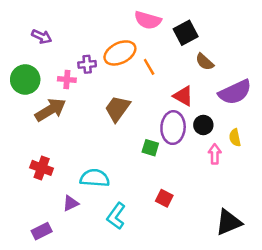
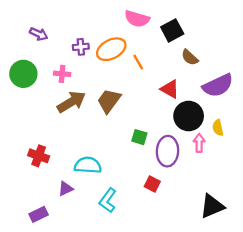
purple cross: (87, 64) -> (81, 47), moved
brown arrow: (50, 110) -> (71, 102), moved
black circle: (203, 125) -> (189, 116), size x1.6
purple ellipse: (173, 128) -> (167, 151), moved

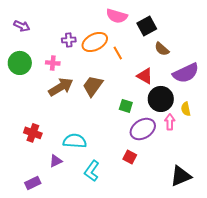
purple arrow: (39, 34) -> (22, 26), moved
green square: (139, 137) -> (126, 106), moved
purple ellipse: (167, 151) -> (143, 129), turned 55

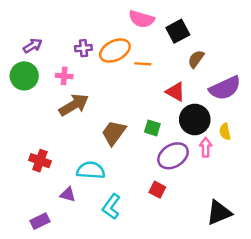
purple arrow: (22, 26) -> (33, 46), moved, turned -56
brown semicircle: (162, 49) -> (196, 59), turned 84
orange line: (118, 53) -> (143, 64), turned -56
brown trapezoid: (93, 86) -> (114, 133), moved
purple triangle: (56, 161) -> (68, 194), turned 40

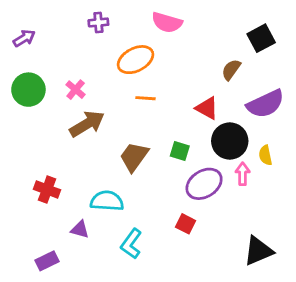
black square: (178, 31) -> (261, 38), moved
purple arrow: (33, 46) -> (24, 38), moved
purple cross: (83, 48) -> (98, 22), moved
orange line: (143, 64) -> (146, 98), moved
pink cross: (64, 76) -> (76, 90), turned 35

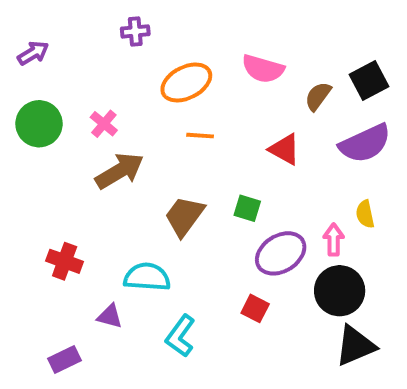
pink semicircle: (167, 22) -> (263, 69), moved
black square: (261, 38) -> (369, 81), moved
black circle: (230, 141) -> (340, 291), moved

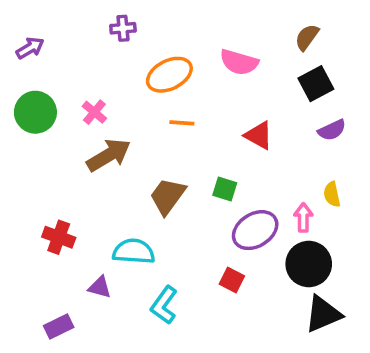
black square: (369, 81) -> (316, 84), moved
brown semicircle: (318, 96) -> (307, 37), moved
purple semicircle: (365, 143) -> (332, 130), size x0.6

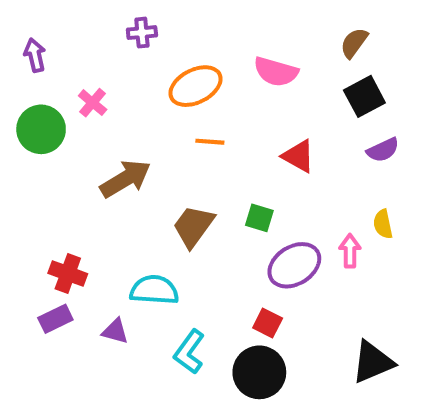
purple arrow: (30, 48) -> (35, 55), turned -72
pink cross: (94, 112) -> (93, 103), moved
black circle: (309, 264) -> (259, 372), moved
purple rectangle: (59, 327) -> (55, 319), moved

